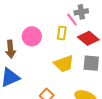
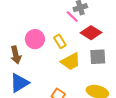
yellow rectangle: (62, 33) -> (60, 41), moved, turned -32

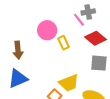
pink circle: (35, 39) -> (47, 30), moved
yellow trapezoid: (71, 61) -> (69, 83), moved

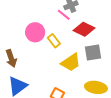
yellow trapezoid: (69, 83) -> (71, 62), moved

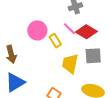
pink line: (64, 15) -> (69, 29), moved
yellow trapezoid: (71, 62) -> (70, 64), turned 130

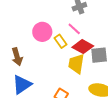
red diamond: (86, 32) -> (83, 47), moved

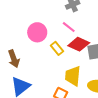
yellow rectangle: (61, 41) -> (57, 48), moved
yellow trapezoid: (76, 64) -> (73, 76), moved

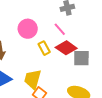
yellow trapezoid: (73, 76) -> (33, 79), moved

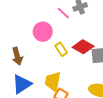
pink line: (60, 29) -> (63, 13), moved

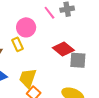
yellow rectangle: (61, 49) -> (18, 44), moved

